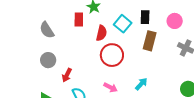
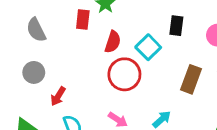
cyan square: (123, 24) -> (148, 47), moved
brown rectangle: (150, 41) -> (191, 79), moved

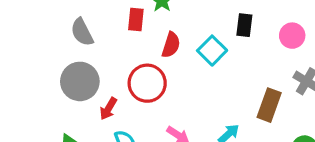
gray circle: (34, 72) -> (80, 81), size x1.5
red circle: (124, 74) -> (147, 83), moved
brown rectangle: (191, 79) -> (269, 105), moved

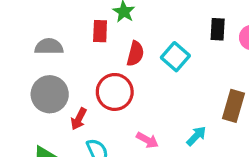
black rectangle: (244, 25) -> (218, 29), moved
gray semicircle: (82, 32) -> (49, 47), turned 120

